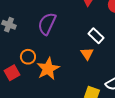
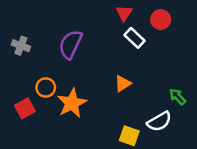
white rectangle: (96, 36) -> (134, 38), moved
orange triangle: (87, 54) -> (123, 84), turned 32

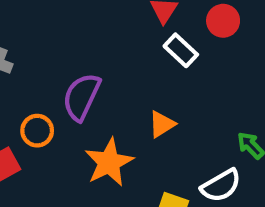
purple semicircle: (71, 44) -> (82, 97), moved
orange star: (72, 103) -> (109, 162), moved

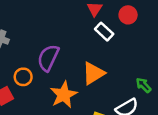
orange triangle: (162, 124) -> (93, 73), size x1.5

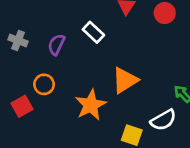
white rectangle: (104, 32) -> (93, 32), moved
purple semicircle: (48, 58) -> (56, 45), moved, size x0.7

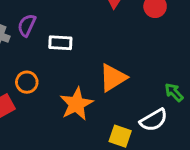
white rectangle: (93, 32) -> (60, 43), moved, turned -40
purple semicircle: (56, 45) -> (27, 25), moved

